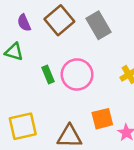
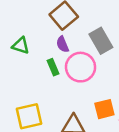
purple semicircle: (24, 23) -> (63, 44), moved
gray rectangle: (98, 25) -> (101, 41), moved

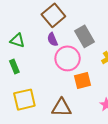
green rectangle: (53, 67) -> (14, 66), moved
orange square: (104, 109) -> (83, 81), moved

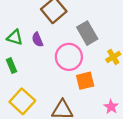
purple semicircle: (52, 39) -> (37, 40), moved
yellow square: (24, 100) -> (22, 101), turned -35

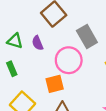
orange square: (85, 81) -> (55, 84), moved

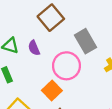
orange square: (55, 84) -> (52, 90), turned -30

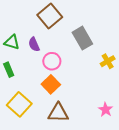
pink circle: (66, 66) -> (52, 61), moved, size x0.7

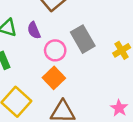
gray rectangle: (82, 38) -> (83, 39), moved

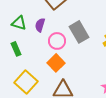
purple semicircle: (34, 30) -> (40, 25), turned 40

